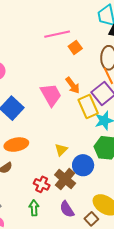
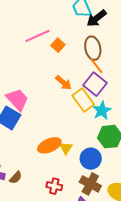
pink trapezoid: (51, 95) -> (17, 100), moved
orange ellipse: (16, 145) -> (49, 145), moved
brown cross: (65, 179) -> (90, 184), moved

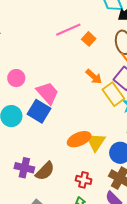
yellow triangle: (66, 148) -> (96, 142), size x1.5
brown semicircle: (16, 178) -> (45, 171), size x1.5

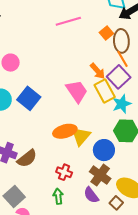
orange square: (89, 39) -> (106, 33), moved
orange arrow: (94, 77) -> (98, 71), moved
pink trapezoid: (48, 93) -> (77, 91), moved

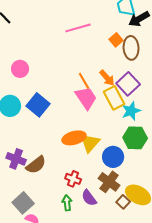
orange line: (122, 59) -> (84, 81), moved
purple semicircle: (91, 195) -> (89, 198), moved
brown square: (116, 203) -> (123, 202), moved

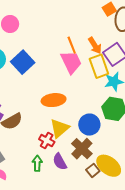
yellow triangle: (90, 143) -> (60, 128), moved

